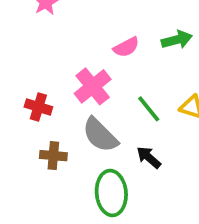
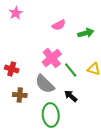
pink semicircle: (126, 47) -> (59, 25), moved
pink cross: (93, 86) -> (52, 58), moved

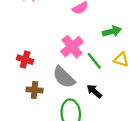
green arrow: (86, 33) -> (112, 31), moved

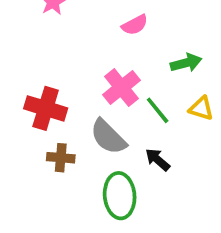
red cross: (25, 60) -> (46, 108), size x1.5

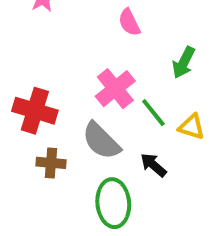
pink semicircle: (135, 25) -> (129, 22), turned 92
green arrow: (186, 63) -> (184, 62), turned 132
yellow triangle: (201, 108) -> (192, 127), moved

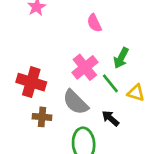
green arrow: (184, 62) -> (121, 58), moved

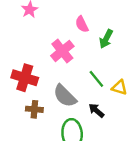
green arrow: (121, 58) -> (106, 39), moved
pink cross: (85, 67) -> (62, 51), moved

